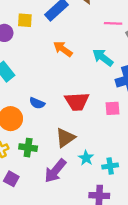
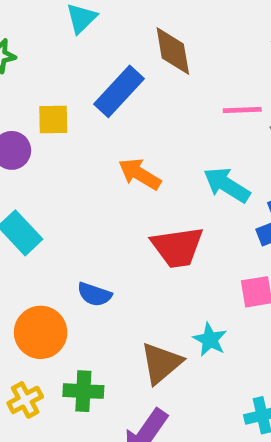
red trapezoid: (77, 101) -> (177, 247), moved
cyan star: (86, 158) -> (210, 340), moved

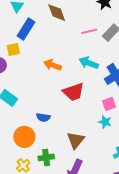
blue rectangle: (119, 91) -> (26, 29), moved
cyan star: (210, 340) -> (105, 122), moved

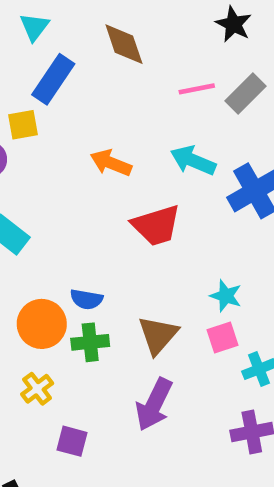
pink square: (109, 104) -> (223, 338), moved
blue semicircle: (43, 117) -> (86, 299), moved
green cross: (46, 157) -> (90, 342), moved

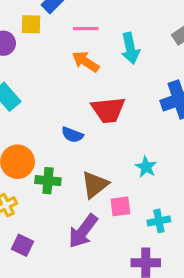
pink line: (197, 89) -> (86, 29), moved
cyan arrow: (193, 161) -> (130, 48), moved, turned -136
blue semicircle: (86, 299) -> (72, 135), moved
pink square: (223, 338) -> (120, 206), moved

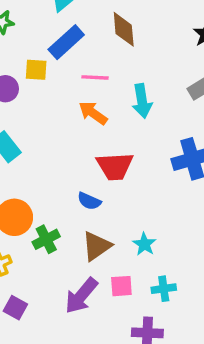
blue semicircle: (72, 135) -> (89, 201), moved
cyan star: (146, 167) -> (144, 244), moved
green cross: (48, 181) -> (46, 239), turned -35
pink square: (120, 206) -> (121, 286), moved

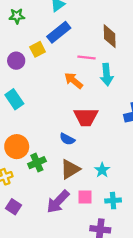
brown diamond: (124, 29) -> (110, 36), moved
yellow square: (36, 70) -> (38, 49), turned -35
pink line: (95, 77) -> (87, 58), moved

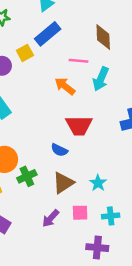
cyan arrow: (107, 75) -> (101, 79), turned 30
purple arrow: (58, 202) -> (51, 218), size x0.7

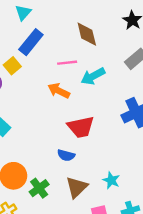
cyan arrow: (101, 79) -> (93, 76), turned 50

